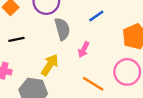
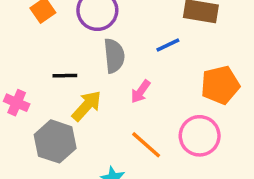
black line: (16, 39) -> (65, 76), moved

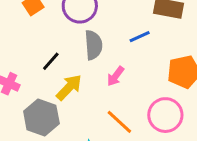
black line: (65, 76) -> (51, 61), turned -48

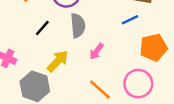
blue line: (140, 37) -> (130, 20), moved
black line: (51, 61) -> (42, 28), moved

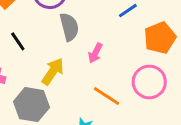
black line: (42, 28) -> (18, 41), moved, turned -66

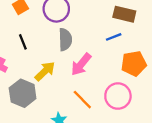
pink arrow: (95, 53) -> (81, 64), size x1.5

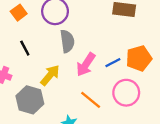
blue line: (114, 37) -> (113, 63), moved

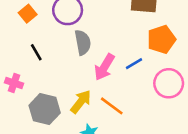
orange pentagon: (139, 58) -> (161, 39), moved
yellow arrow: (50, 75) -> (81, 102), moved
pink circle: (126, 93) -> (169, 83), moved

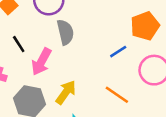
pink arrow: (104, 67) -> (41, 62), moved
orange line: (112, 106) -> (117, 95), moved

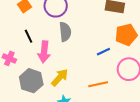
pink arrow: (41, 62) -> (44, 52), turned -30
orange line: (117, 95) -> (98, 84), turned -54

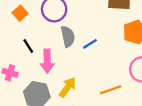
blue line: (103, 52) -> (90, 44), moved

